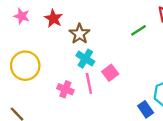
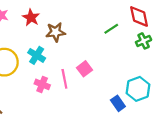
brown star: (79, 34) -> (56, 32), turned 30
cyan cross: (85, 59) -> (37, 55), moved

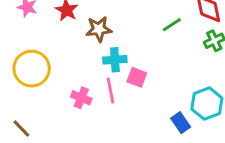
cyan cross: (37, 55) -> (115, 60), moved, turned -36
pink square: (85, 69) -> (137, 77), turned -32

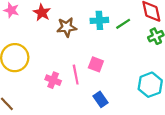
cyan cross: (115, 60) -> (99, 20), moved
blue rectangle: (181, 123) -> (101, 99), moved

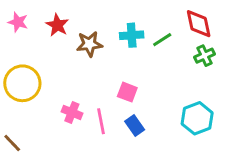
pink line: (76, 75) -> (101, 121), moved
blue rectangle: (101, 99) -> (135, 126), moved

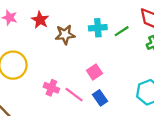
pink square: (127, 92) -> (94, 72), turned 35
pink line: (101, 121) -> (74, 95), turned -42

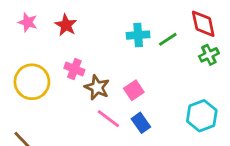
brown star: (65, 35) -> (97, 87), moved, turned 30
pink cross: (51, 88) -> (74, 69), moved

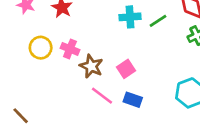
yellow circle: (32, 82) -> (41, 48), moved, size x0.7
blue rectangle: (141, 123) -> (133, 100), turned -36

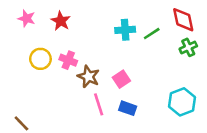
pink line: (102, 96) -> (99, 104), turned 35

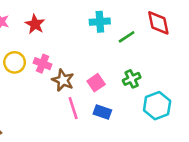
cyan cross: (125, 30) -> (100, 22), moved
green cross: (188, 47) -> (132, 79), moved

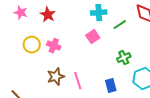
brown star: (63, 80) -> (56, 77), moved, turned 30
pink square: (96, 83) -> (93, 37), moved
blue rectangle: (102, 112) -> (111, 86), moved, turned 56

